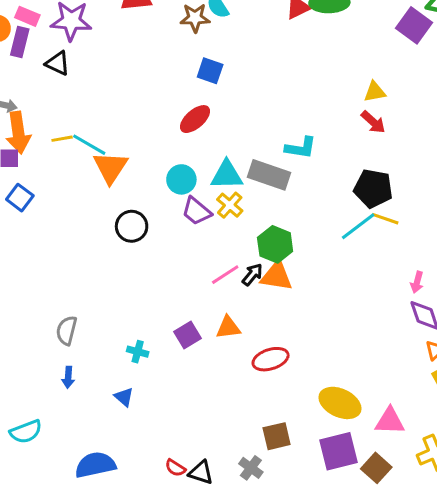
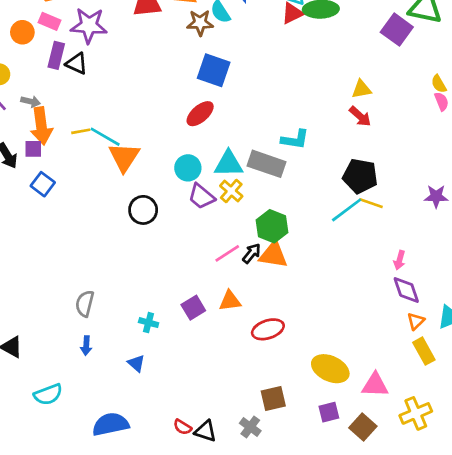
purple rectangle: (20, 42) -> (56, 55), moved
blue square: (210, 71) -> (214, 70), size x1.4
purple square: (338, 451) -> (329, 412), size x0.6

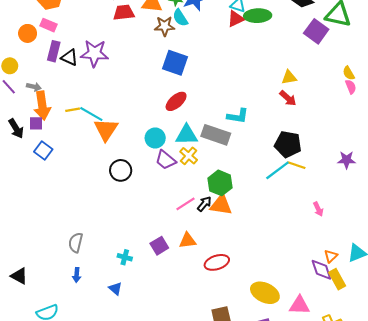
purple star: (89, 25) -> (94, 53), moved
red ellipse: (200, 114) -> (176, 101), moved
pink arrow: (399, 260) -> (318, 209), turned -40
purple diamond: (406, 290) -> (321, 270), moved

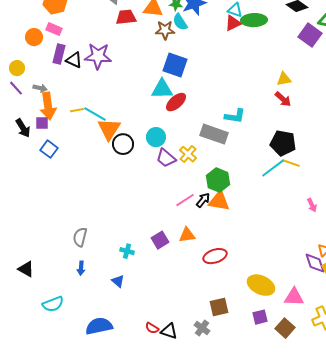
cyan triangle: (187, 135) -> (162, 89), moved
black circle: (121, 170) -> (123, 144), moved

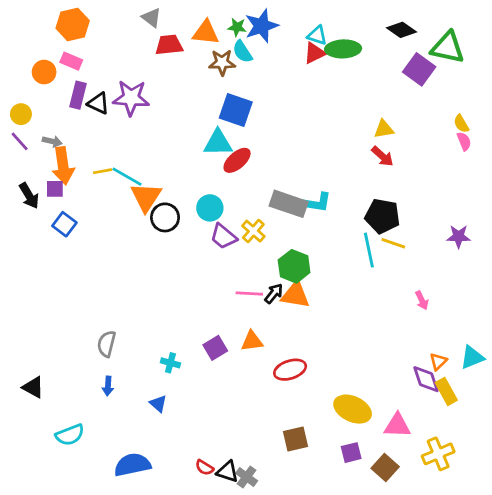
cyan L-shape: (235, 116) -> (317, 202), moved
cyan line: (273, 168) -> (369, 250), turned -65
pink line: (185, 200) -> (249, 294), turned 36
gray cross: (202, 328) -> (247, 477), moved

